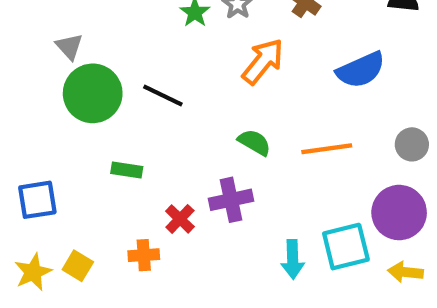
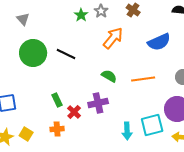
gray triangle: (69, 47) -> (23, 19), moved
green rectangle: (127, 170) -> (57, 100), moved, turned 56

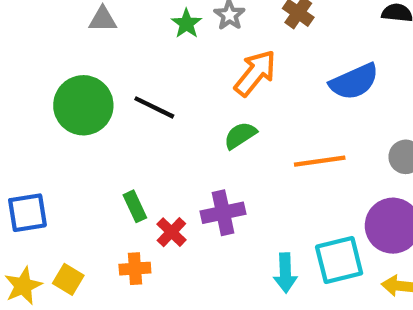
gray triangle: (23, 19) -> (103, 19), moved, turned -48
green semicircle: (109, 76) -> (240, 135), moved, turned -63

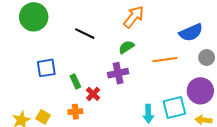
blue semicircle: (354, 82) -> (191, 32), moved
green circle: (83, 105) -> (34, 17), moved
blue square: (27, 213) -> (46, 68), moved
purple cross: (223, 213) -> (118, 73), moved

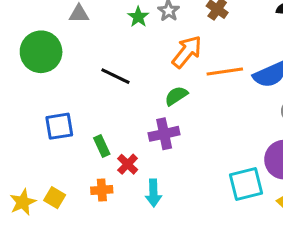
orange line: (165, 60) -> (225, 72), moved
cyan arrow: (148, 114) -> (153, 193), moved

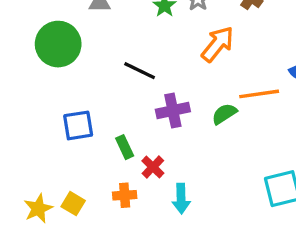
orange line: (225, 72) -> (259, 94), moved
green semicircle: (176, 96) -> (224, 114), moved
purple cross: (164, 134) -> (173, 111), moved

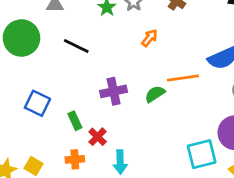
orange arrow: (218, 44) -> (150, 38), size x0.6
black line: (140, 71) -> (76, 46), moved
blue square: (78, 125) -> (37, 103), turned 35

